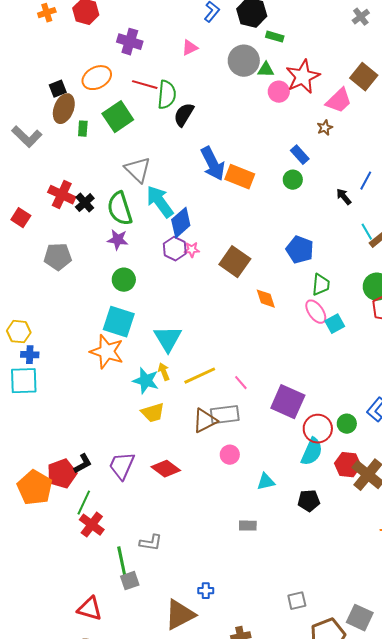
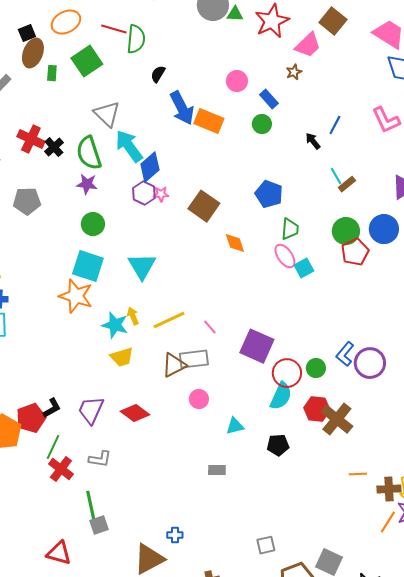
pink circle: (279, 92) -> (237, 81), moved
black semicircle: (184, 115) -> (158, 74), moved, size x0.7
cyan triangle: (168, 339) -> (142, 266), moved
gray L-shape: (151, 543) -> (100, 459), moved

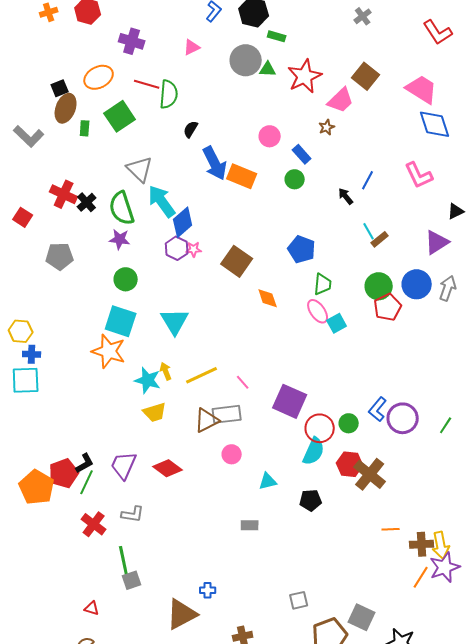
green line: (53, 447) -> (87, 482), moved
red triangle: (59, 553) -> (92, 608), size x0.6

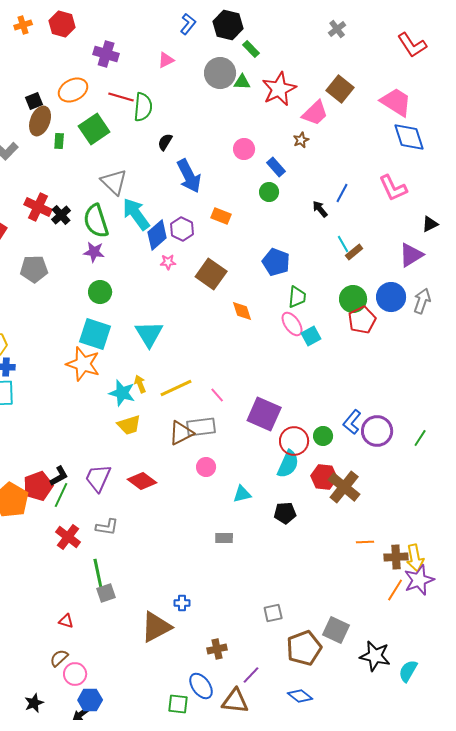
green rectangle: (277, 36) -> (251, 49), turned 30
orange rectangle: (242, 176) -> (221, 216), moved, size x0.7
purple hexagon: (177, 248) -> (182, 229), moved

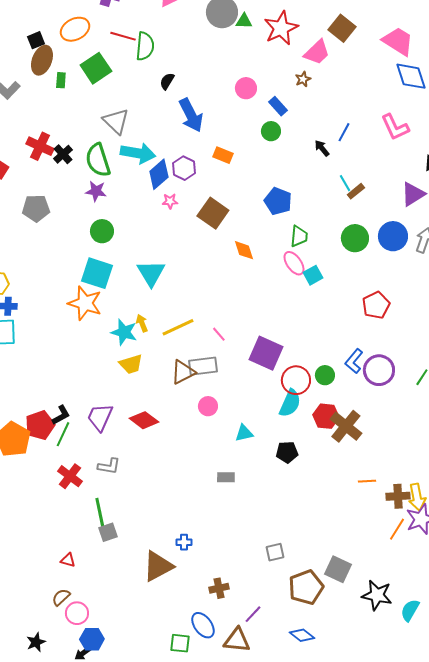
cyan arrow: (136, 214) -> (138, 153), turned 136
red pentagon: (362, 320) -> (376, 305), moved

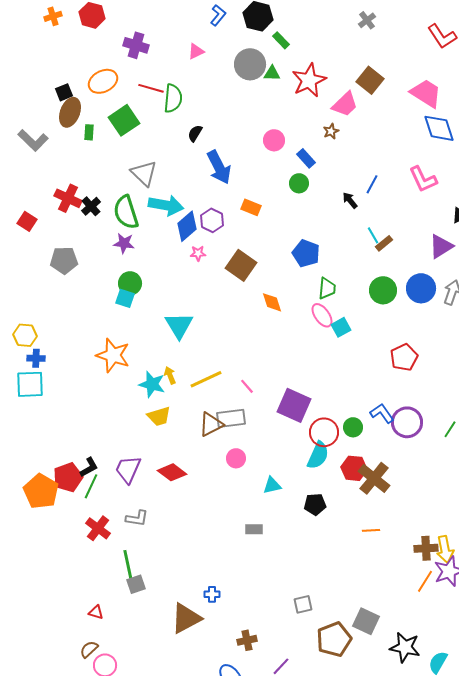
cyan square: (97, 273) -> (125, 298), moved, size x0.6
blue L-shape: (354, 361) -> (382, 413), turned 105
orange line: (367, 481) -> (371, 530), moved

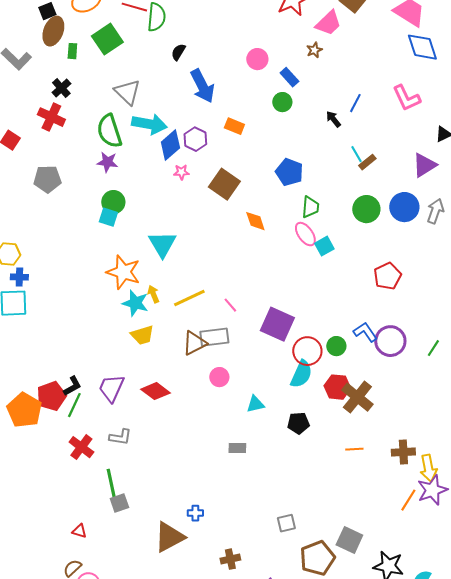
black cross: (91, 206) -> (61, 88), moved
orange star: (113, 355) -> (123, 272), moved
brown cross: (426, 548) -> (403, 452), moved

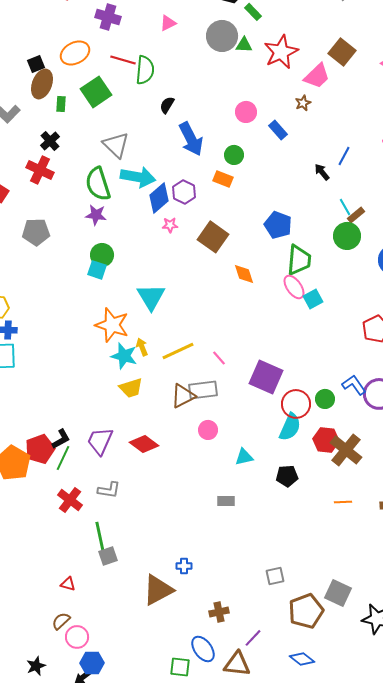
green circle: (282, 102) -> (234, 155), moved
green trapezoid: (310, 207) -> (299, 260), size x1.4
green circle: (366, 209) -> (347, 236), moved

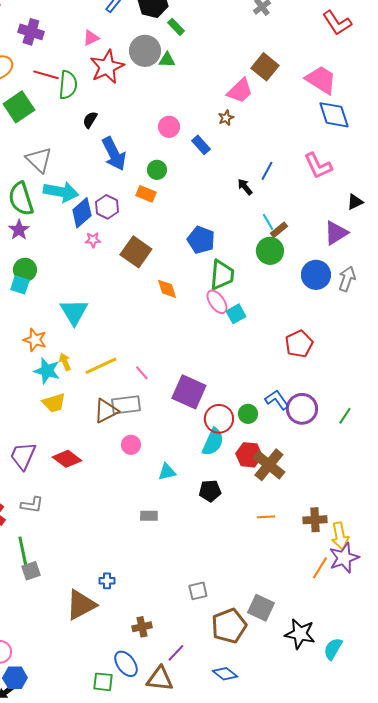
red star: (281, 52) -> (107, 67), moved
purple star: (96, 215) -> (19, 230), turned 30
orange star: (112, 325) -> (35, 340), size x0.7

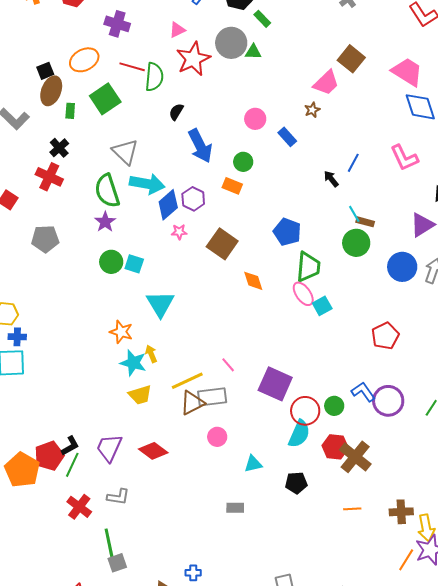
brown rectangle: (279, 230) -> (365, 222), turned 54
cyan square: (20, 285) -> (134, 264), moved
yellow line: (101, 366) -> (187, 381), moved

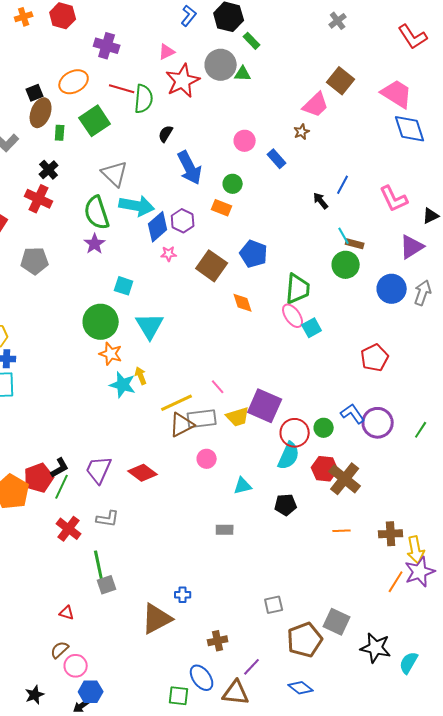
pink L-shape: (404, 158) -> (394, 199), moved
blue pentagon: (287, 232) -> (254, 254), moved
green circle: (111, 262) -> (101, 322), moved, size x1.5
yellow trapezoid: (140, 395) -> (238, 417), moved

